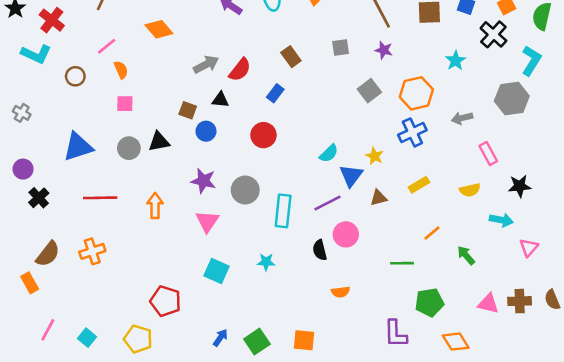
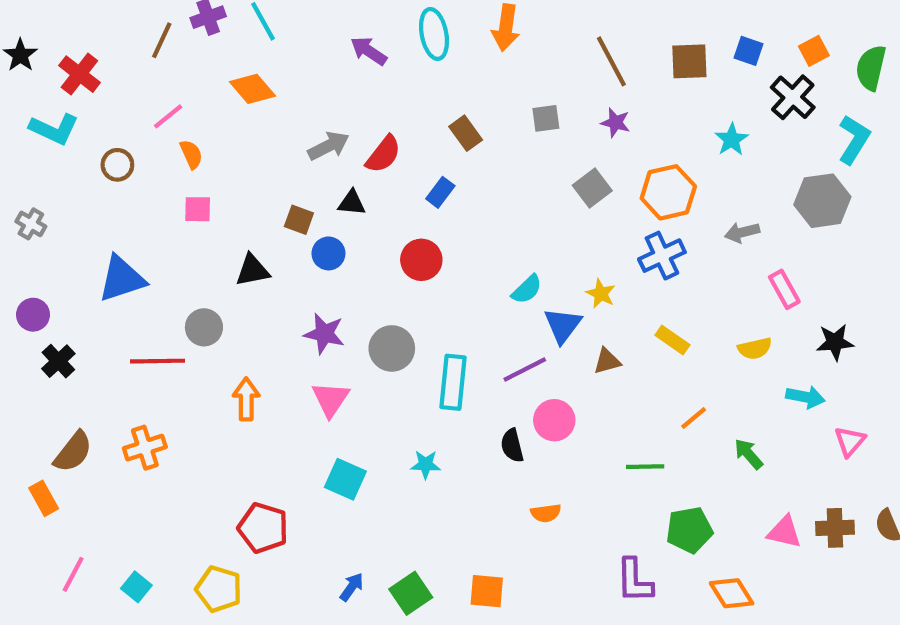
gray circle: (129, 148) -> (204, 327), moved
yellow rectangle: (419, 185) -> (672, 340), turned 66
orange arrow: (155, 206) -> (246, 399), moved

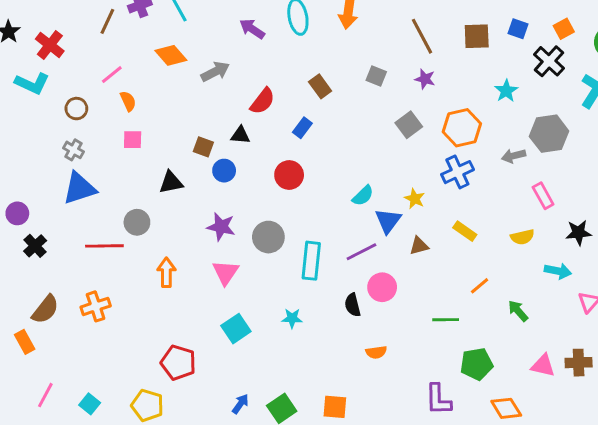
gray square: (546, 118) -> (376, 76), turned 30
gray arrow: (328, 146) -> (215, 72), moved
gray hexagon: (822, 201) -> (549, 134), moved
gray cross: (31, 224) -> (73, 150), moved
cyan square: (345, 479) -> (236, 329), turned 32

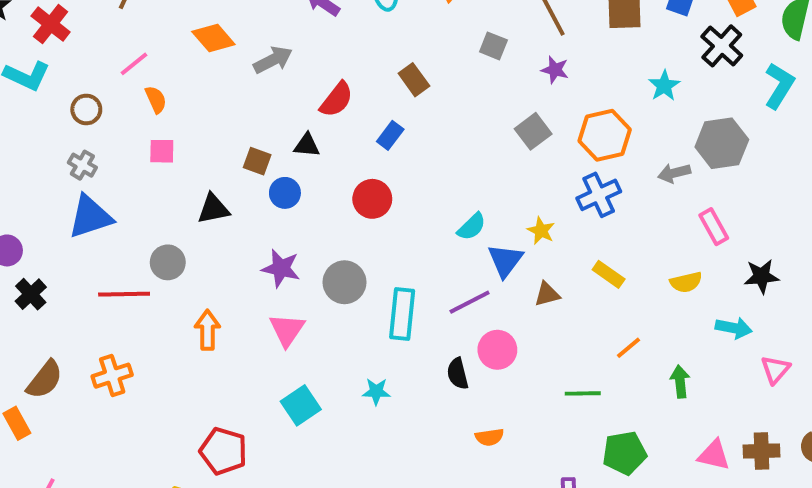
gray square: (376, 76) -> (493, 46), moved
green arrow: (518, 311) -> (680, 382), turned 35

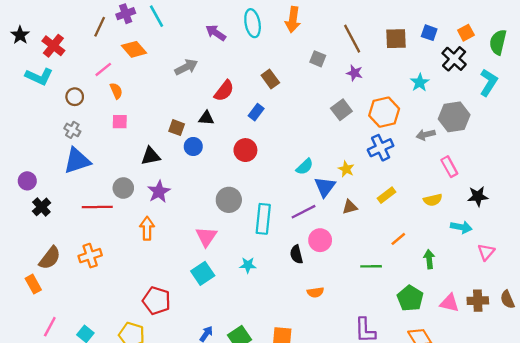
orange diamond: (213, 38) -> (134, 49), moved
purple star: (281, 268) -> (159, 192), moved, turned 30
yellow rectangle: (609, 274) -> (387, 195), turned -72
pink triangle: (287, 330) -> (206, 237), moved
green pentagon: (624, 453) -> (410, 298), moved, turned -30

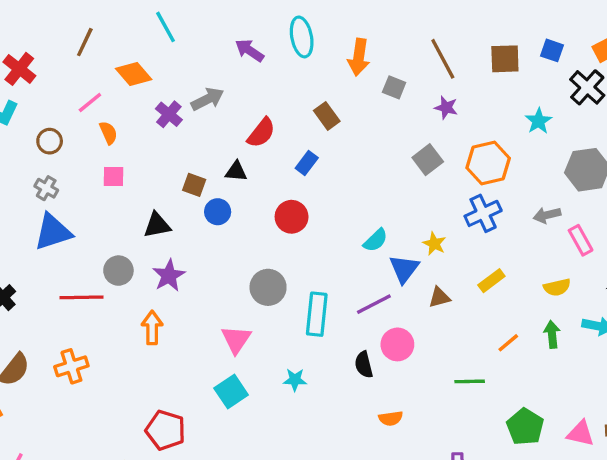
purple cross: (126, 14) -> (169, 114), moved, turned -30
orange arrow: (293, 20) -> (359, 57), moved
gray arrow: (426, 135) -> (547, 215), moved
green arrow: (429, 259) -> (552, 334), moved

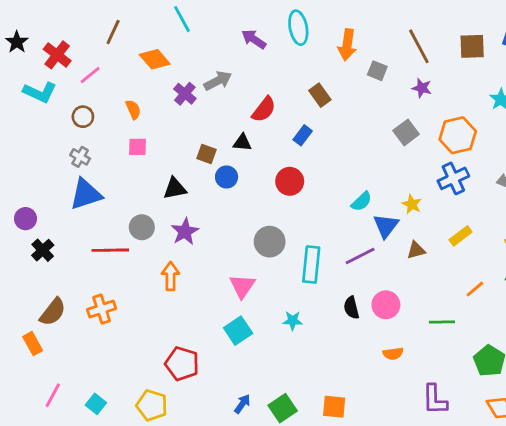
pink line: (90, 102) -> (90, 75), moved
pink circle: (397, 344) -> (386, 305), moved
orange semicircle: (391, 418) -> (393, 354), moved

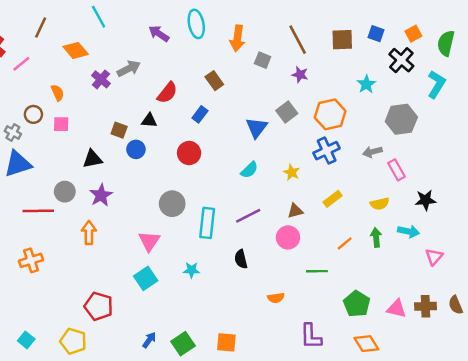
brown circle: (83, 117) -> (33, 114), moved
blue triangle: (386, 226) -> (257, 128), moved
pink circle: (386, 305) -> (288, 237), moved

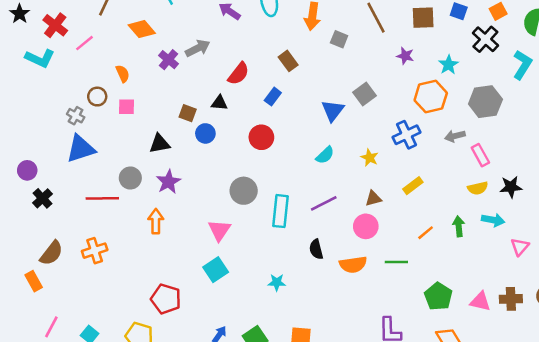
purple star: (300, 75) -> (405, 56), moved
orange hexagon: (330, 114) -> (431, 97), moved
yellow semicircle: (380, 204) -> (478, 188), moved
cyan star: (191, 270) -> (277, 282), moved
orange semicircle: (276, 298) -> (353, 265), moved, size x1.5

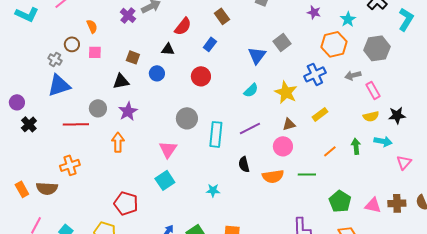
brown square: (188, 113) -> (133, 57), moved
yellow star: (370, 158) -> (286, 92), size x1.6
brown semicircle: (51, 253) -> (47, 188), moved, turned 55

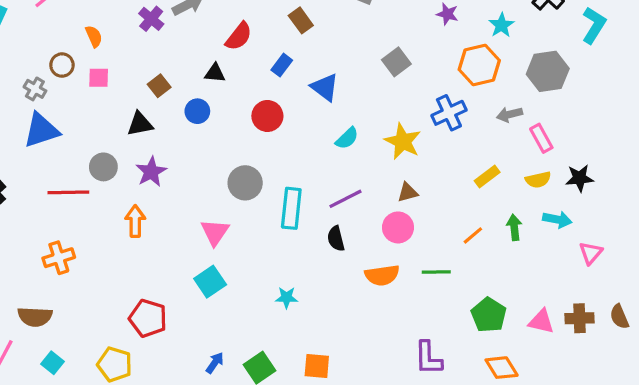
blue triangle: (257, 55) -> (325, 87), moved, turned -30
brown square: (133, 57) -> (159, 86), turned 32
yellow rectangle: (320, 114) -> (487, 176), moved
black semicircle: (244, 164) -> (336, 239), moved
brown semicircle: (47, 188) -> (35, 317), moved

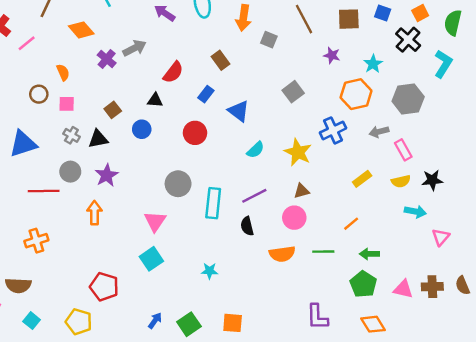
gray cross: (35, 89) -> (71, 135), moved
green arrow: (514, 227) -> (369, 254), moved, turned -84

